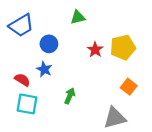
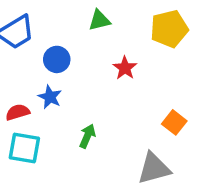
yellow pentagon: (123, 47) -> (169, 29), moved
red semicircle: (22, 80) -> (18, 112), turned -49

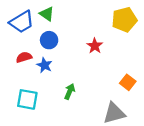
green triangle: (99, 20) -> (47, 14), moved, turned 49
red semicircle: (18, 112) -> (24, 57), moved

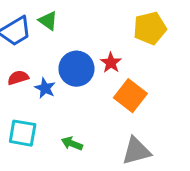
blue circle: (49, 40) -> (76, 69), moved, size x1.5
orange square: (128, 82) -> (130, 96), moved, size x1.5
green arrow: (70, 91) -> (72, 143), moved, turned -91

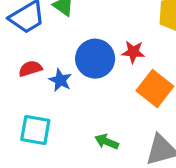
red star: (111, 63) -> (133, 52), turned -30
green arrow: (72, 143) -> (107, 142), moved

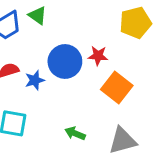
blue star: (60, 80) -> (35, 80), turned 30

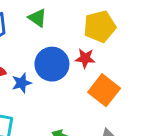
green triangle: (38, 15) -> (37, 18), moved
yellow pentagon: (135, 23) -> (100, 26), moved

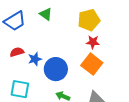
red star: (85, 58) -> (93, 42), moved
blue circle: (52, 64) -> (56, 69), moved

